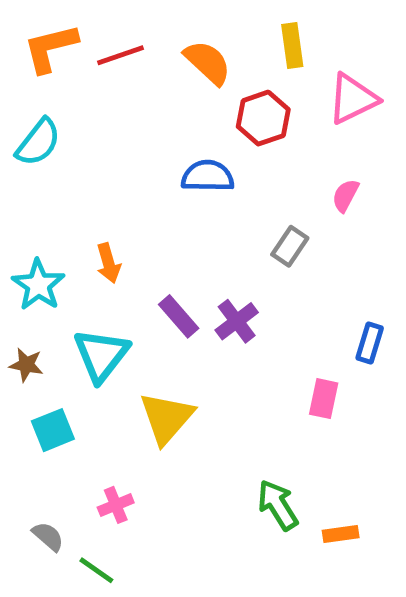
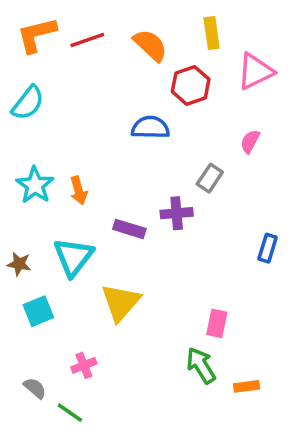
cyan star: (38, 285) -> (35, 185), moved
purple rectangle: (179, 316) -> (129, 229), turned -32
purple cross: (237, 321) -> (177, 213), moved, turned 32
pink rectangle: (324, 399) -> (217, 323), moved

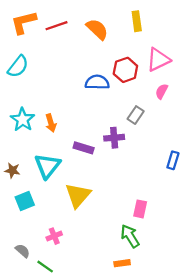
pink triangle: (255, 71) -> (158, 60), moved
red hexagon: (191, 85) -> (125, 70), moved
orange rectangle: (247, 386) -> (122, 263), moved

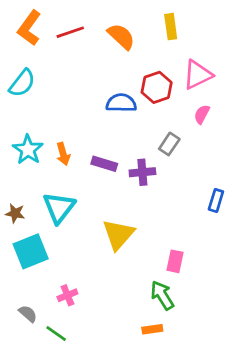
orange L-shape: (24, 22) -> (29, 28), turned -40
purple rectangle: (84, 148) -> (104, 164), moved
yellow triangle: (78, 195) -> (118, 234), moved
cyan square: (25, 201) -> (31, 251), size x1.4

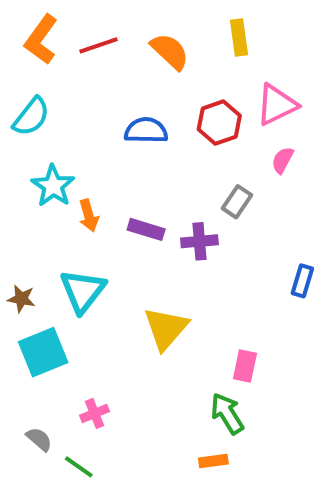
blue semicircle: (121, 103) -> (146, 130), moved
cyan star: (28, 150) -> (53, 186), moved

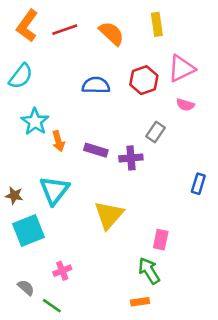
pink semicircle: (283, 160) -> (185, 105), turned -102

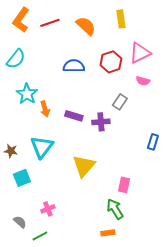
cyan square: (29, 231) -> (22, 178), size x0.7
green line: (52, 306) -> (40, 236), turned -63

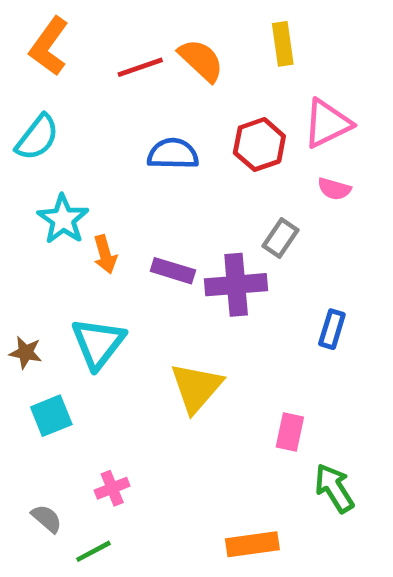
red line: (50, 23) -> (140, 67), moved
purple cross: (101, 122) -> (236, 285), size x1.4
blue rectangle: (153, 142) -> (332, 329), moved
green arrow: (115, 209) -> (334, 488), moved
orange rectangle: (108, 233) -> (252, 544), size x1.5

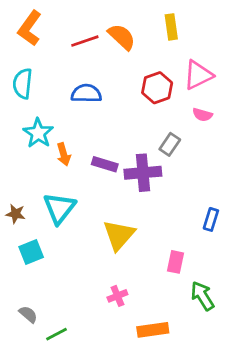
cyan semicircle: (37, 137) -> (23, 84), turned 148
blue semicircle: (173, 154) -> (86, 93), moved
blue rectangle: (332, 329) -> (211, 219), moved
pink cross: (112, 488) -> (117, 296), moved

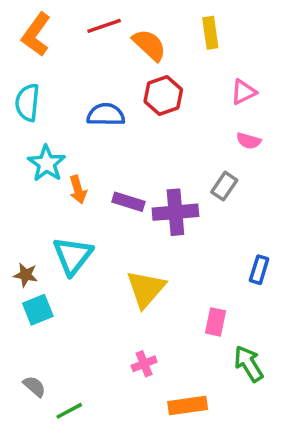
red line: (85, 41) -> (104, 26), moved
pink triangle: (198, 75) -> (243, 92), size x0.7
red hexagon: (157, 88) -> (163, 95), moved
gray rectangle: (170, 144) -> (224, 186), moved
brown star: (16, 214) -> (26, 275), moved

